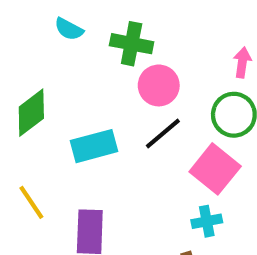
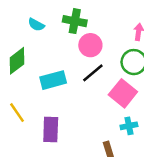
cyan semicircle: (69, 29) -> (36, 25), moved
cyan cross: (207, 221) -> (129, 126), moved

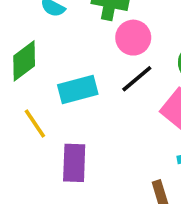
yellow line: (17, 113) -> (35, 123), moved

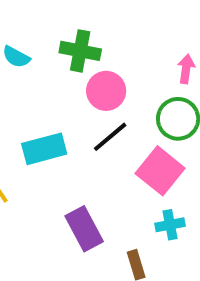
purple rectangle: (74, 163) -> (84, 229), moved, turned -30

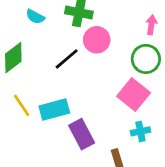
black line: (110, 137) -> (67, 59), moved
cyan rectangle: (44, 149) -> (54, 110), moved

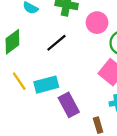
pink circle: (97, 40) -> (97, 23), moved

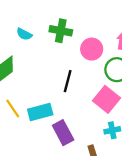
black line: (56, 43) -> (68, 81), moved, turned -35

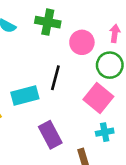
cyan rectangle: (40, 112) -> (25, 95), moved

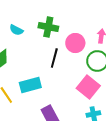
black line: (55, 78) -> (54, 58), moved

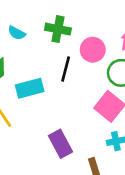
cyan rectangle: (30, 85) -> (30, 88), moved

